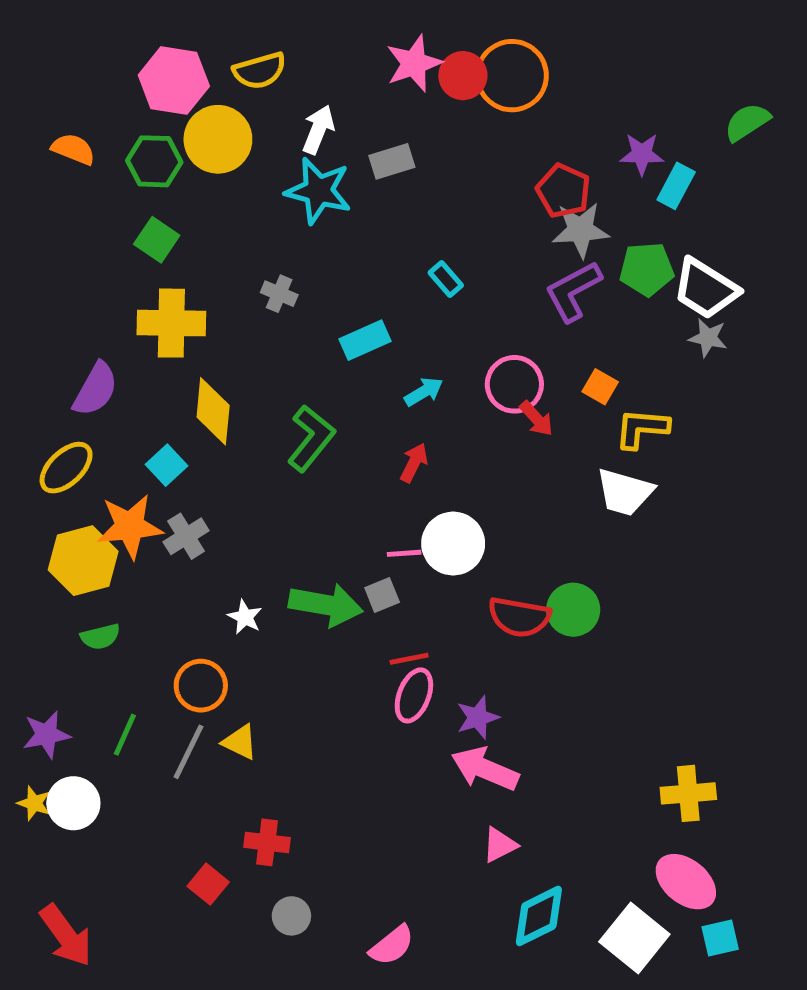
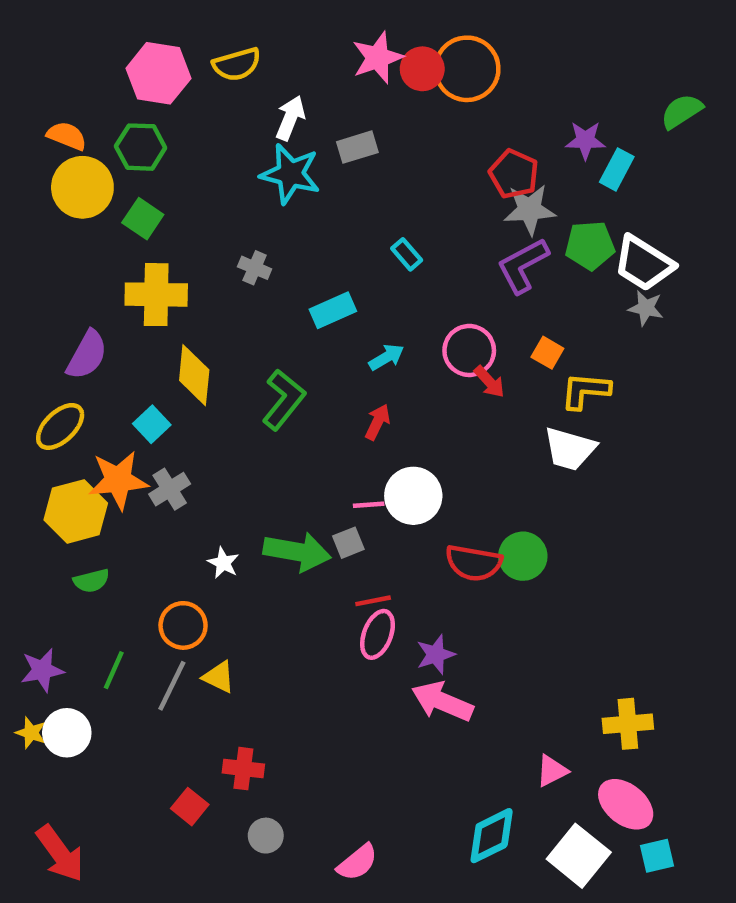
yellow circle: (218, 139) -> (82, 187), moved
pink triangle: (500, 845) -> (552, 771), moved

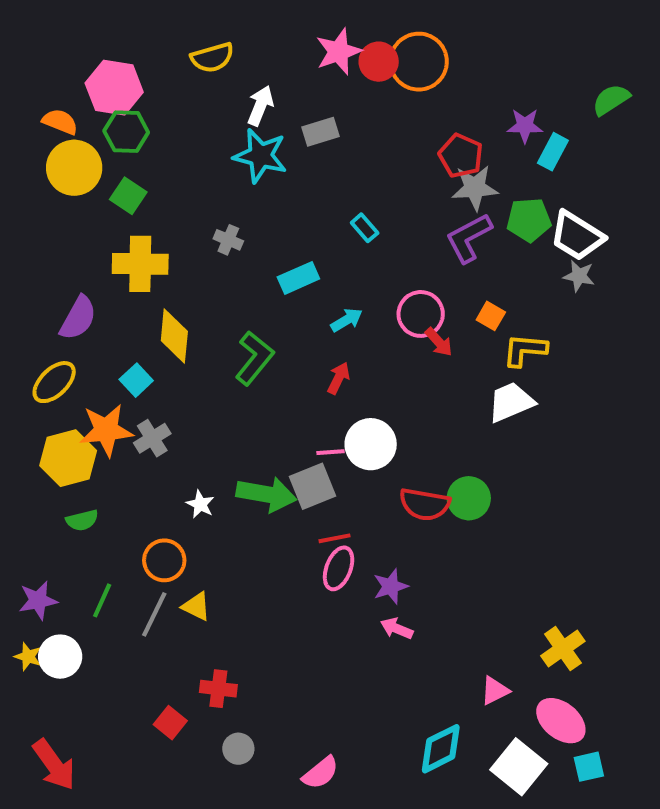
pink hexagon: (158, 73) -> (114, 88), moved
white trapezoid: (570, 449) -> (511, 402), turned 141
gray square: (348, 543) -> (312, 486), size x1.6
pink arrow: (442, 701) -> (397, 628), size x0.6
yellow cross: (628, 724) -> (563, 649), turned -30

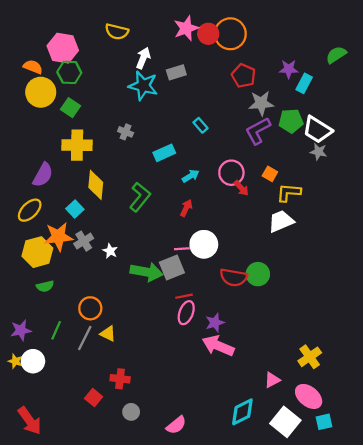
yellow semicircle: (212, 58) -> (117, 32), turned 30
red pentagon: (461, 156) -> (244, 76), moved
white star: (200, 504) -> (110, 251), moved
pink arrow: (397, 628) -> (218, 346), size x1.8

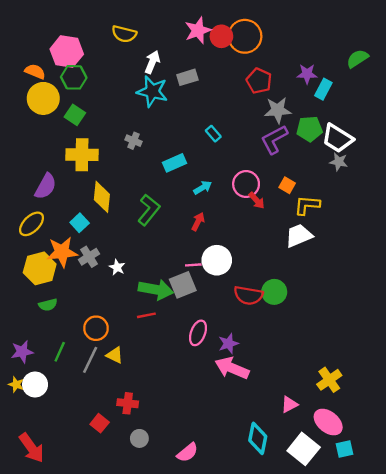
red line: (184, 296) -> (146, 315), moved
cyan diamond: (242, 412) -> (258, 438), turned -52

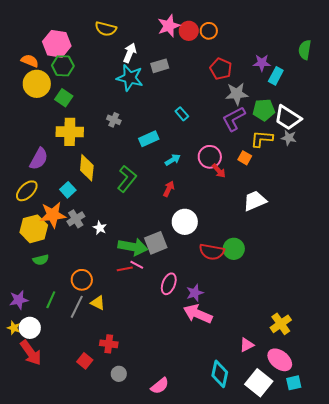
orange circle: (245, 36) -> (209, 31), size x0.6
green semicircle: (357, 59) -> (305, 50), turned -48
yellow L-shape: (307, 205) -> (262, 139), moved
pink line: (193, 265) -> (137, 265), moved, turned 32
red arrow: (32, 448) -> (31, 353), moved

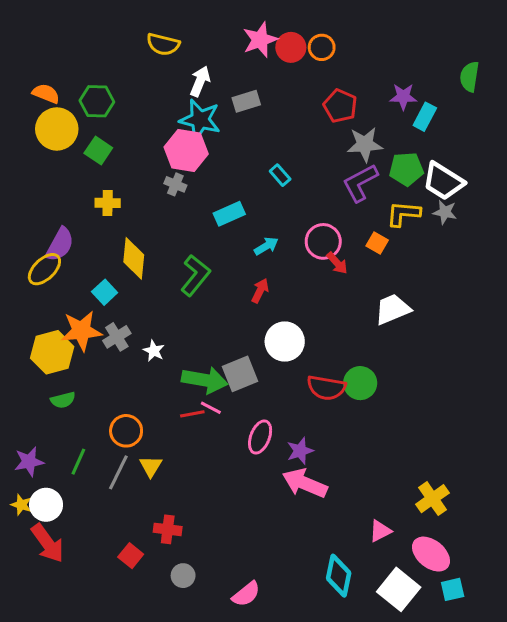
pink hexagon: (57, 44) -> (186, 151), moved
yellow cross: (70, 132) -> (108, 203), size x0.6
yellow ellipse: (27, 191) -> (44, 269), moved
yellow triangle: (98, 303) -> (151, 466), turned 35

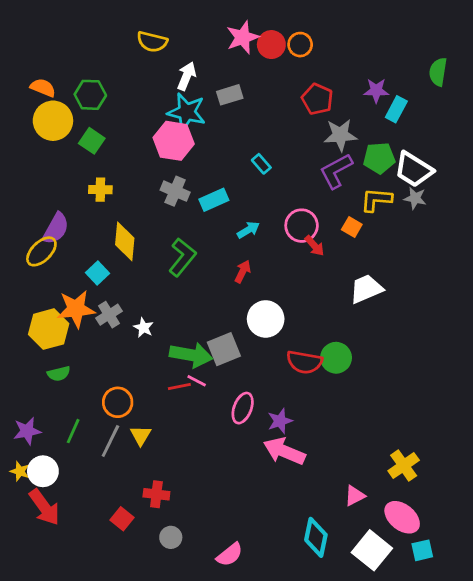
gray cross: (175, 184) -> (175, 191), moved, size x1.4

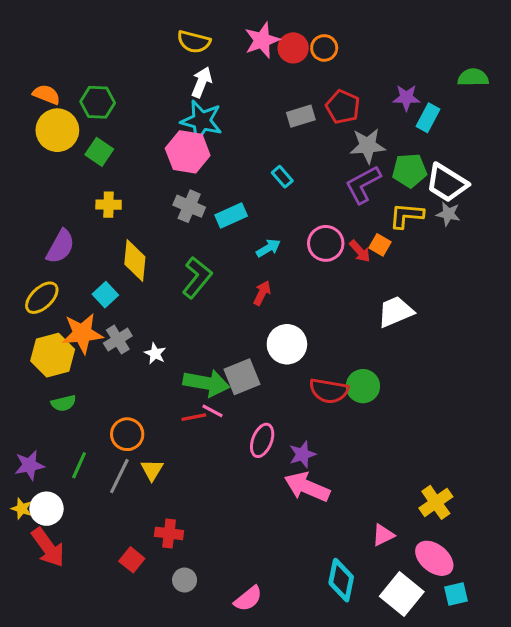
yellow semicircle: (152, 42) -> (194, 42), moved
green semicircle: (438, 72) -> (473, 77), turned 80
gray rectangle: (230, 95) -> (301, 116), moved
red arrow: (314, 246) -> (360, 251), moved
yellow ellipse: (41, 251) -> (42, 298), moved

